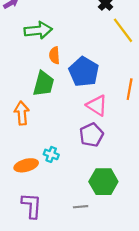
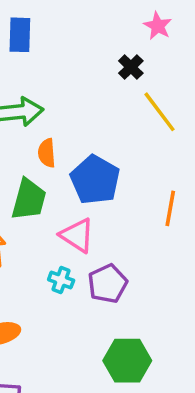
pink triangle: (97, 105) -> (77, 235), moved
cyan cross: (51, 154) -> (61, 280), moved

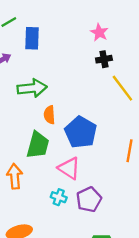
pink star: (158, 26) -> (99, 32), moved
black cross: (131, 67) -> (104, 59), turned 35

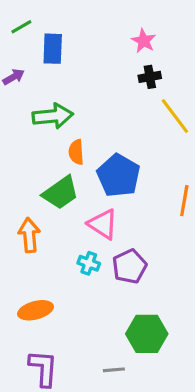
green trapezoid: (38, 145) -> (61, 193), turned 40

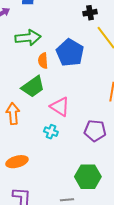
blue pentagon: (119, 176) -> (70, 53), moved
purple pentagon: (129, 266) -> (95, 131), moved, turned 30

